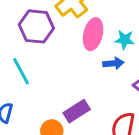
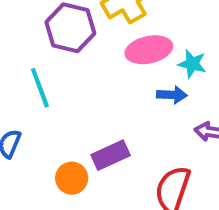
pink ellipse: (93, 34) -> (149, 50), turned 56

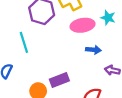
cyan star: (192, 64) -> (108, 18), moved

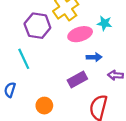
purple rectangle: (59, 80) -> (77, 80), moved

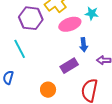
blue arrow: (94, 57) -> (84, 45), turned 88
orange circle: (44, 106) -> (48, 90), moved

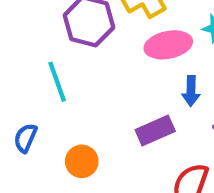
orange circle: (48, 90) -> (82, 161), moved

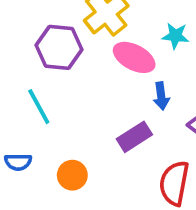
pink ellipse: (168, 45) -> (134, 57), turned 48
blue semicircle: (25, 138) -> (18, 162), turned -104

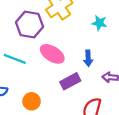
pink ellipse: (134, 57) -> (52, 54), moved
cyan line: (39, 107) -> (15, 59), turned -45

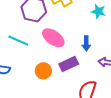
orange circle: (32, 101) -> (43, 71), moved

